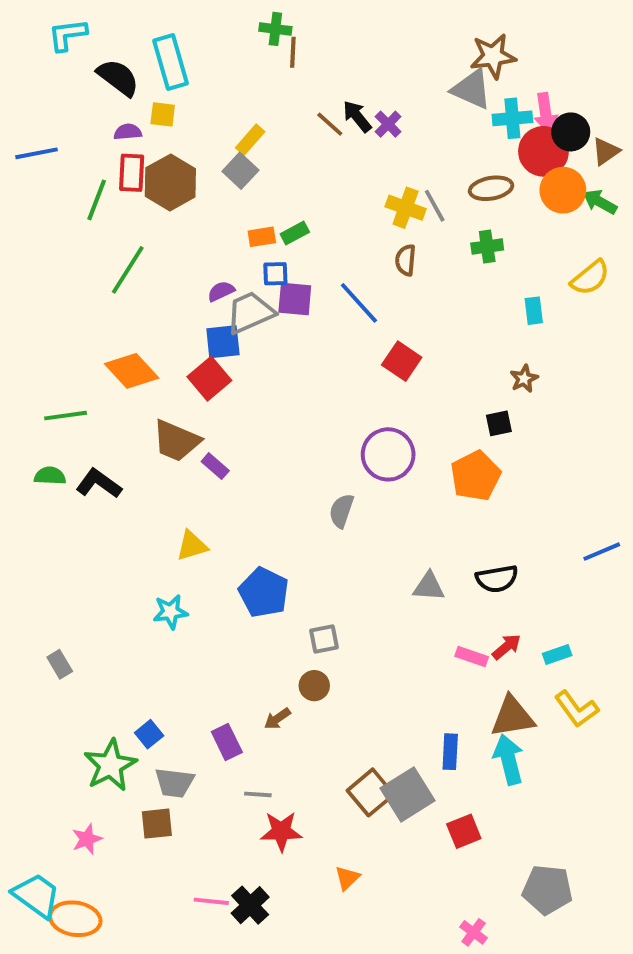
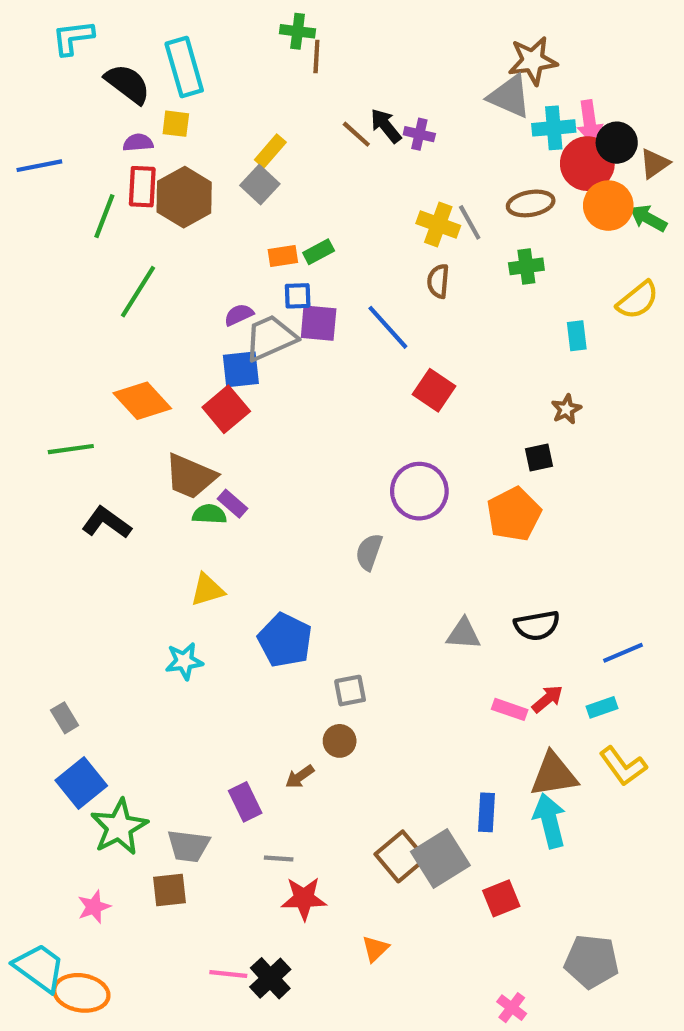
purple cross: (388, 124) -> (419, 134), turned -32
green semicircle: (50, 476) -> (209, 514), moved
blue line: (602, 552) -> (623, 653), moved
blue square: (149, 734) -> (81, 783), moved, size x1.6

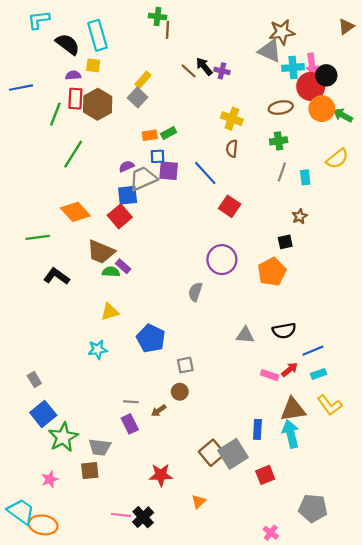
brown triangle: (654, 164) -> (346, 26), moved
gray line: (470, 222) -> (282, 172), moved, turned 48
blue line: (623, 653) -> (313, 351), moved
gray line: (279, 859) -> (131, 402), moved

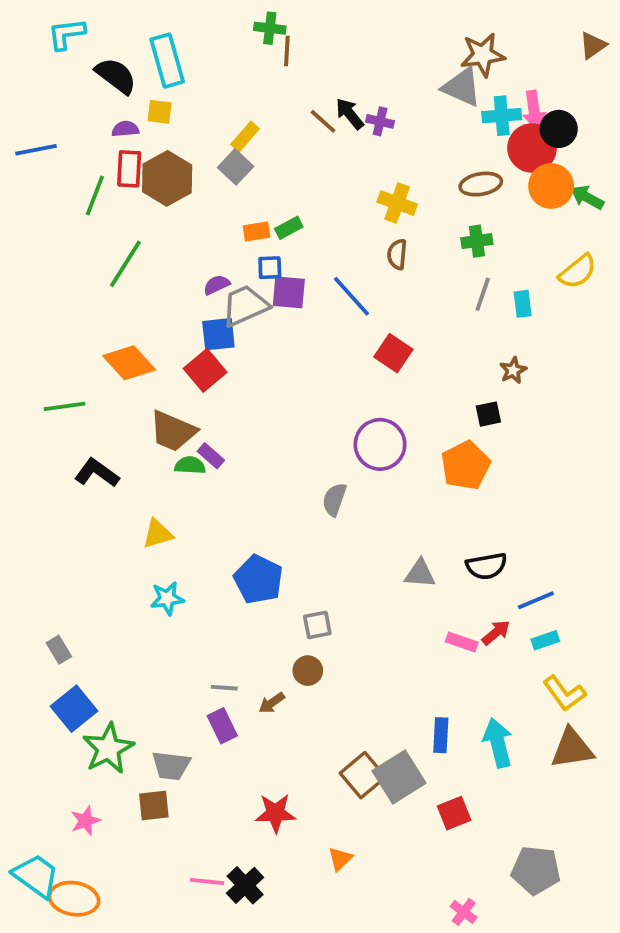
yellow triangle: (110, 312) -> (158, 534), moved
brown triangle: (293, 409) -> (572, 748), moved

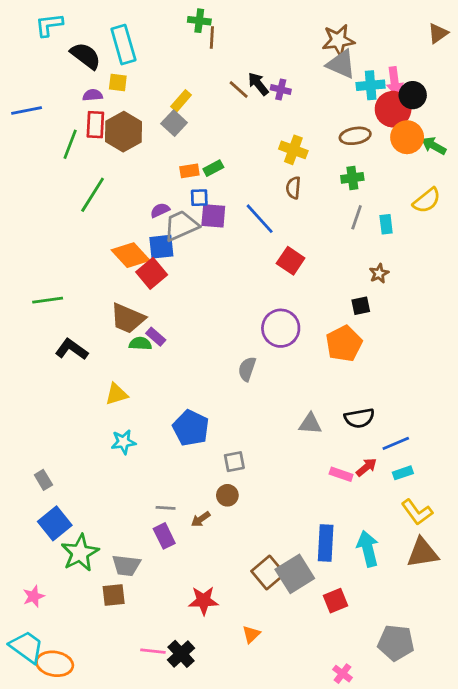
brown star: (483, 55) -> (338, 40), moved
orange diamond: (129, 363) -> (130, 255), moved
blue rectangle: (441, 735) -> (326, 543), size x1.4
pink star: (85, 821) -> (34, 596), moved

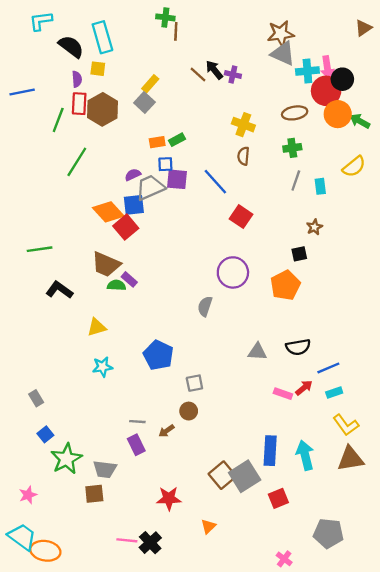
purple semicircle: (93, 95) -> (77, 79), turned 91
blue square: (55, 523) -> (45, 434), size x0.6

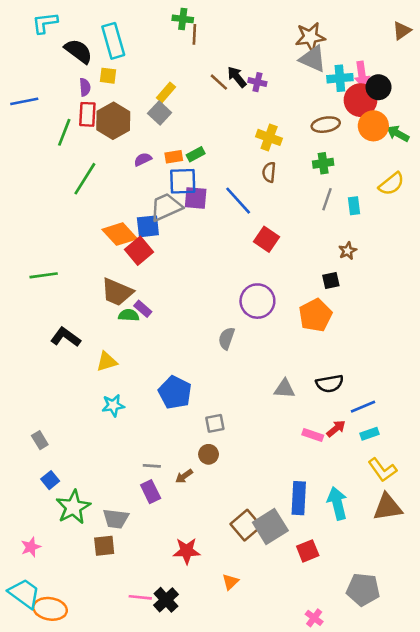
blue square: (165, 164) -> (183, 181), size x1.6
purple semicircle: (133, 175) -> (143, 159), moved
black L-shape: (59, 290) -> (66, 337), moved

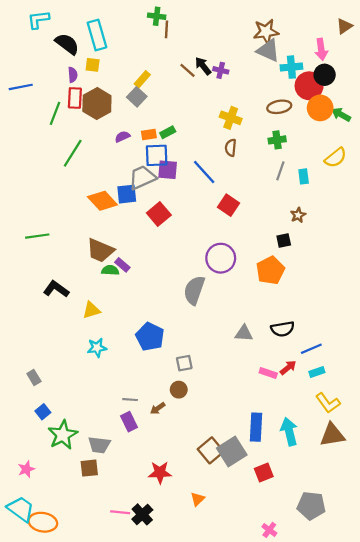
pink arrow: (362, 74) -> (321, 49), moved
red square: (139, 251) -> (159, 214), moved
gray semicircle: (227, 338) -> (194, 290), size x1.5

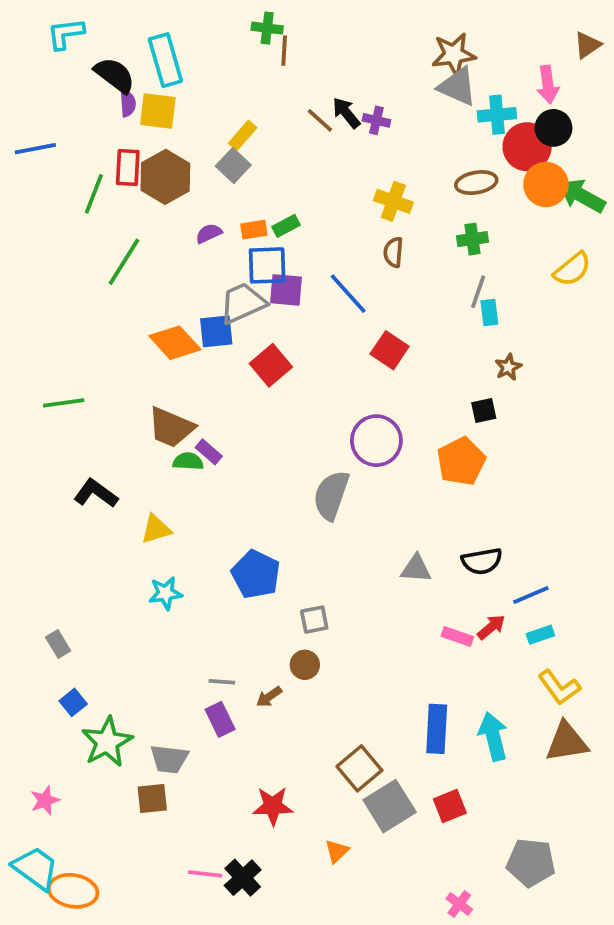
yellow square: (93, 65) -> (158, 111), size x1.5
purple semicircle: (73, 75) -> (128, 103), moved
green arrow: (341, 115) -> (582, 196), size x1.4
cyan rectangle: (304, 176) -> (489, 313), moved
gray square: (232, 452) -> (390, 806), moved

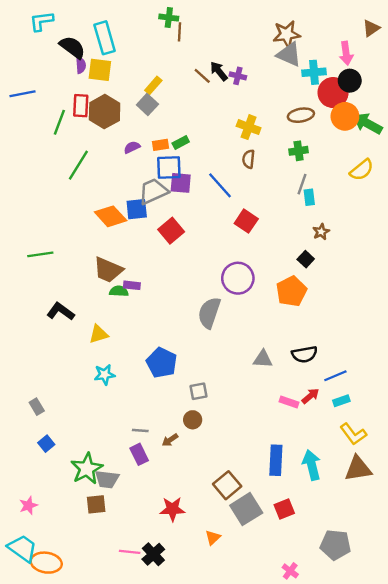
black square: (484, 410) -> (306, 259), turned -35
purple rectangle: (209, 452) -> (132, 285), turned -35
green star: (107, 742) -> (87, 469), moved

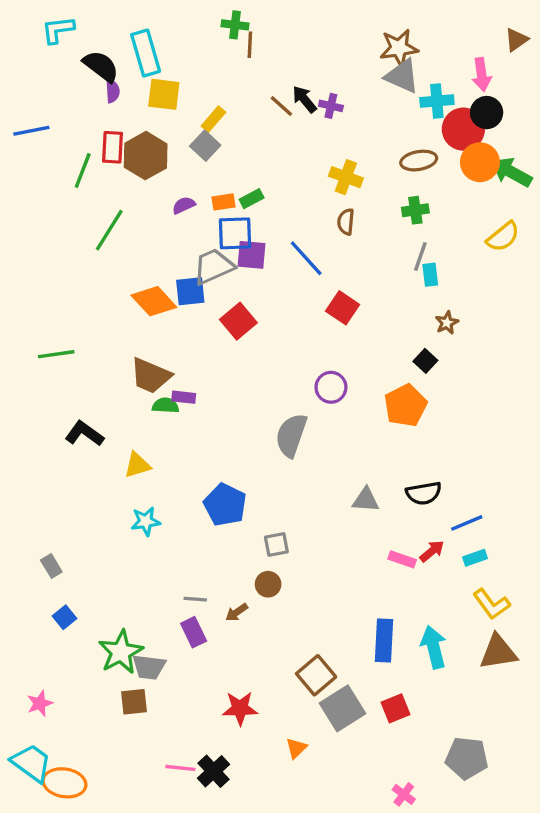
yellow square: (100, 70) -> (164, 94), moved
purple circle: (238, 278) -> (331, 387), size x0.7

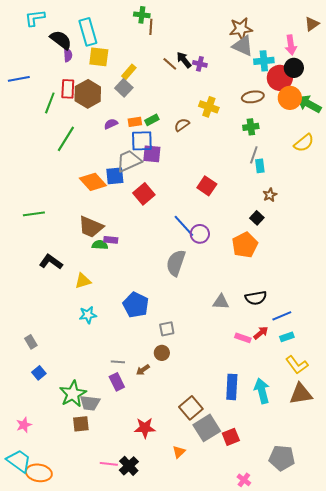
brown semicircle: (346, 222) -> (182, 125), moved, turned 49
blue line: (306, 258) -> (184, 226), moved
red square: (396, 708) -> (231, 437), moved

